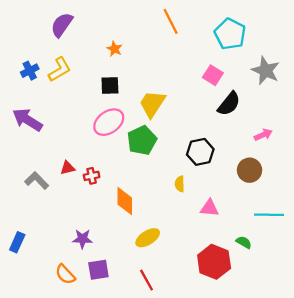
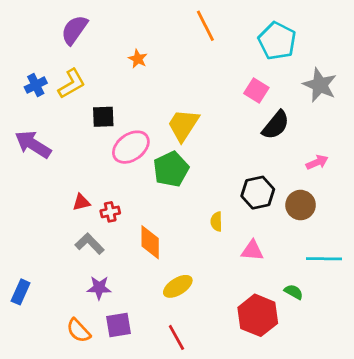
black square: (110, 85) -> (103, 117), moved
black hexagon: (200, 152) -> (258, 193), moved
gray L-shape: (37, 180) -> (90, 244), moved

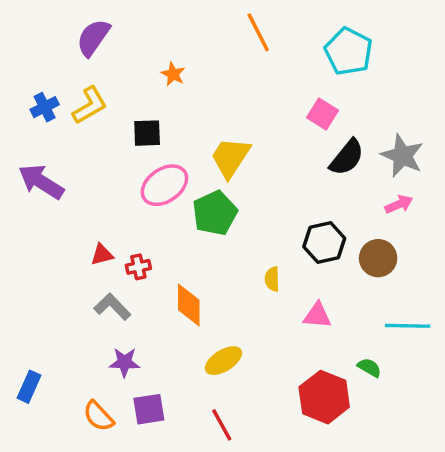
gray star: (320, 85) -> (402, 156), moved
black square: (103, 117) -> (147, 133), moved
blue rectangle: (21, 292) -> (29, 387), moved

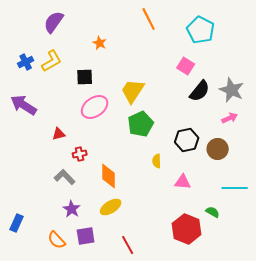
green pentagon: (215, 213) -> (141, 124), moved
red triangle: (102, 255) -> (59, 134), moved
yellow ellipse: (223, 361) -> (111, 207), moved
purple star: (124, 362) -> (72, 209), turned 30

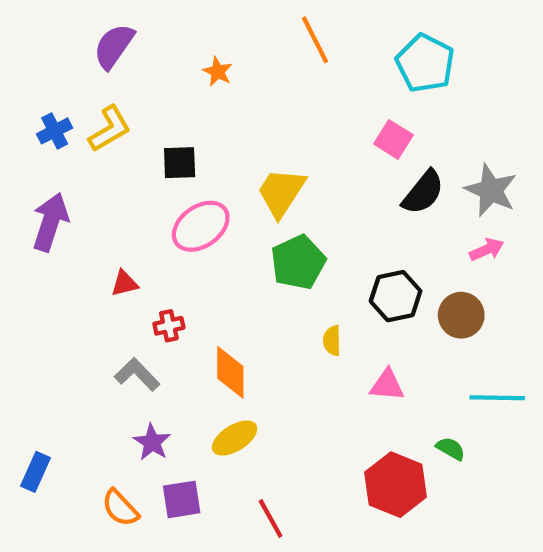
orange star: (100, 43) -> (218, 72), moved
purple arrow: (24, 105) -> (50, 222), turned 76

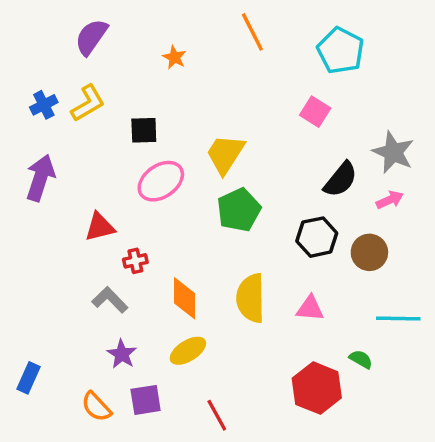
black semicircle: (423, 192) -> (341, 179), moved
red triangle: (124, 283) -> (100, 227), size x1.4
yellow semicircle: (332, 341) -> (251, 298), moved, size x2.0

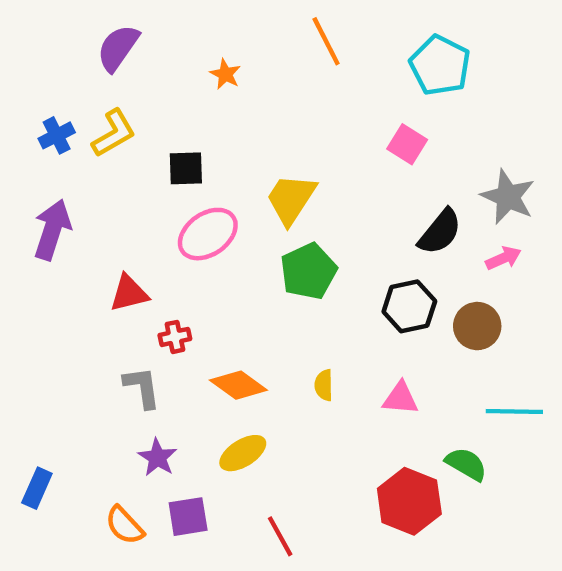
orange diamond: (185, 298) -> (238, 385), turned -54
yellow semicircle: (251, 298) -> (324, 385), size x0.5
gray L-shape: (110, 300) -> (142, 387), turned 36
green semicircle: (361, 359) -> (466, 464), size x1.4

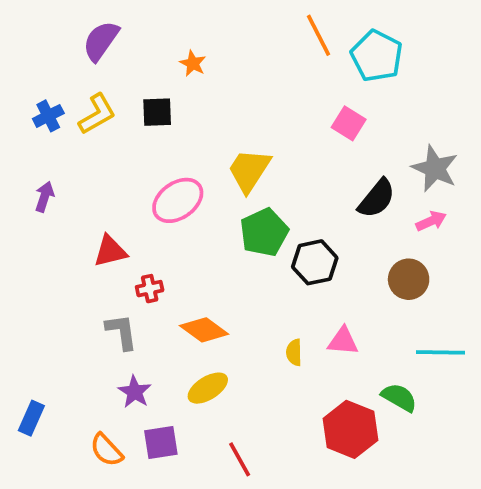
orange line: (326, 41) -> (319, 35), moved
black square: (186, 168) -> (157, 112), moved
purple arrow: (52, 230) -> (45, 197), size x0.6
black hexagon: (409, 306) -> (315, 262), moved
yellow semicircle: (324, 385) -> (294, 352), moved

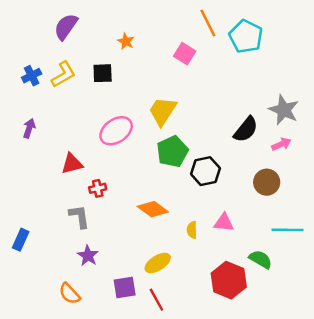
pink square: (349, 123) -> (185, 54), moved
orange diamond: (204, 330) -> (153, 209), moved
yellow ellipse: (208, 388) -> (158, 263), moved
blue rectangle: (31, 418) -> (21, 240), moved
purple square: (161, 442) -> (125, 287), moved

